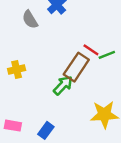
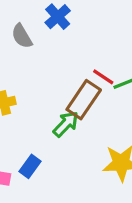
blue rectangle: (46, 130) -> (30, 166), moved

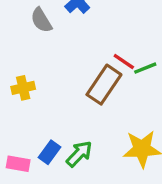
green arrow: (66, 124) -> (79, 154), moved

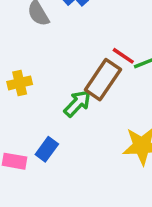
green arrow: (79, 154) -> (77, 103), moved

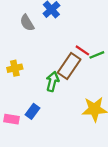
green arrow: (77, 103) -> (53, 81), turned -30

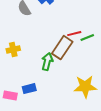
red line: (82, 50) -> (74, 34), turned -48
blue rectangle: (33, 111) -> (29, 89), turned 40

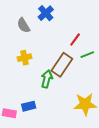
red line: (74, 34) -> (75, 39), moved, turned -40
yellow cross: (13, 50) -> (24, 58), moved

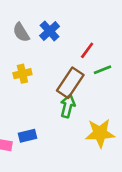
blue cross: (46, 13) -> (50, 31), moved
green arrow: (47, 79) -> (68, 106), moved

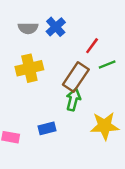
gray semicircle: (21, 32) -> (28, 28), turned -60
yellow cross: (22, 74) -> (29, 68), size x1.5
blue rectangle: (28, 136) -> (47, 128), moved

